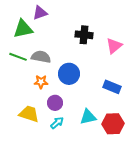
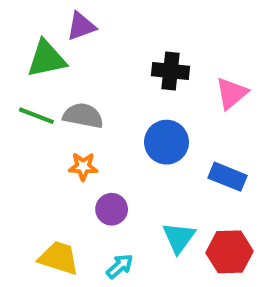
blue circle: (69, 74) -> (167, 142), moved
yellow trapezoid: (29, 114) -> (59, 258), moved
cyan triangle: (88, 117) -> (179, 238), turned -42
cyan arrow: (57, 123) -> (120, 266), moved

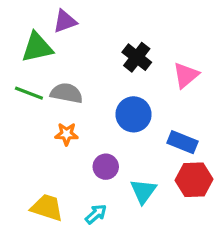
black cross: (171, 71) -> (137, 57), turned 32
purple circle: (112, 209) -> (106, 167), moved
red hexagon: (230, 252) -> (194, 180), moved

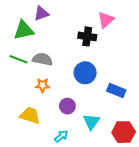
black cross: (137, 57) -> (87, 36), turned -30
pink triangle: (186, 75) -> (106, 20), moved
red hexagon: (194, 180) -> (124, 132), moved
yellow trapezoid: (47, 208) -> (30, 115), moved

